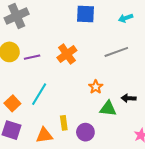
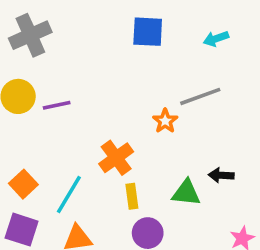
orange cross: (67, 54) -> (116, 158), moved
orange star: (96, 87) -> (165, 121), moved
cyan line: (39, 94) -> (69, 195), moved
yellow rectangle: (64, 123) -> (132, 196), moved

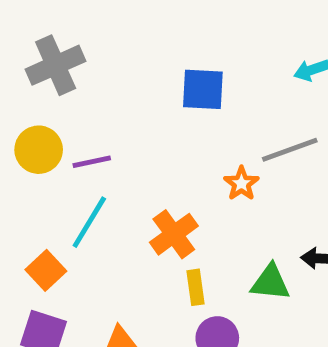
blue square: (148, 32) -> (203, 89), moved
cyan line: (69, 195) -> (89, 222), moved

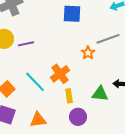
cyan line: (89, 222) -> (35, 82), moved, turned -75

